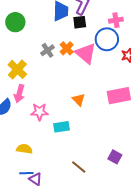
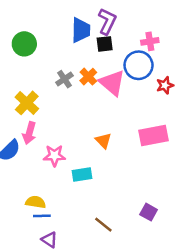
blue line: (26, 173) -> (42, 216), moved

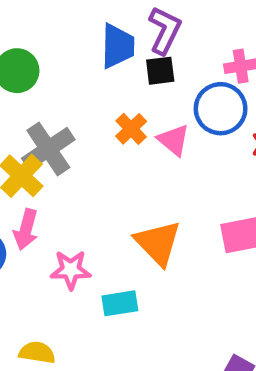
gray cross: (64, 79) -> (48, 149), moved, size x1.6
pink triangle: (112, 83) -> (174, 140), size x0.7
orange triangle: (103, 141) -> (158, 243), size x1.6

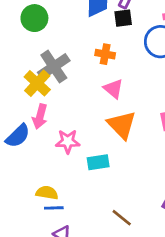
orange cross: (131, 129) -> (105, 54), turned -36
pink triangle: (174, 140) -> (113, 89), moved

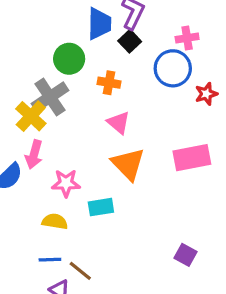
green circle: (34, 18) -> (69, 59), moved
black square: (123, 18) -> (130, 41), turned -36
yellow semicircle: (47, 193) -> (55, 221), moved
brown line: (122, 218) -> (80, 271), moved

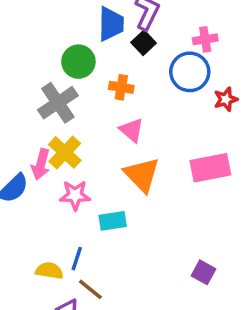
yellow cross: (31, 116) -> (65, 152), moved
yellow semicircle: (55, 221) -> (49, 271), moved
blue line: (50, 260) -> (77, 259), moved, turned -70

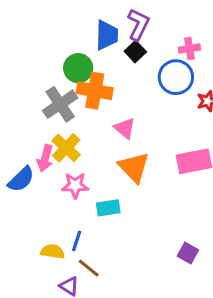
orange cross: (121, 87) -> (95, 91), moved, size x1.6

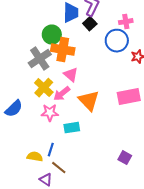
pink triangle: (125, 128) -> (71, 75), moved
pink arrow: (45, 158) -> (62, 94), moved, turned 36

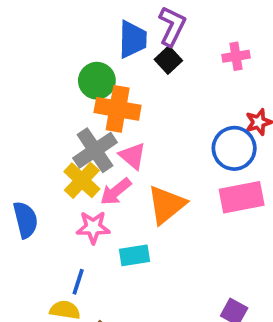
blue circle: (117, 41) -> (234, 148), moved
gray cross: (40, 59) -> (95, 150), moved
orange triangle: (89, 101) -> (166, 205), turned 35
blue semicircle: (14, 109) -> (25, 220), turned -60
blue line: (51, 150) -> (78, 282), moved

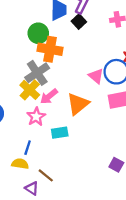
pink triangle: (133, 156) -> (96, 76), moved
pink star: (93, 227) -> (36, 117), turned -30

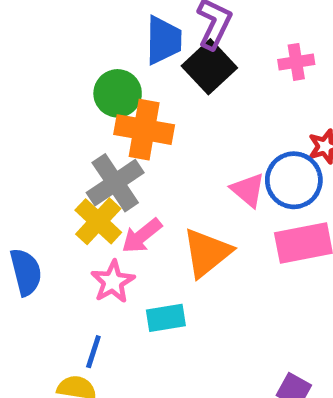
black square: (79, 21) -> (209, 67), size x1.5

